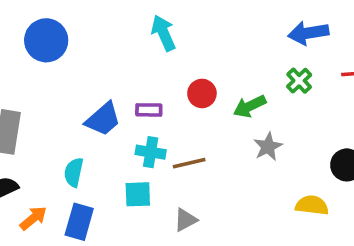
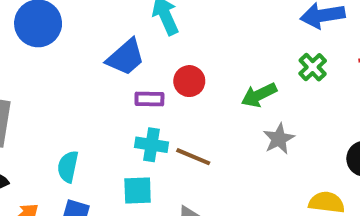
red circle: (202, 93) -> (189, 81), moved
blue trapezoid: (103, 119) -> (126, 57), moved
brown line: (189, 163) -> (193, 157), turned 36

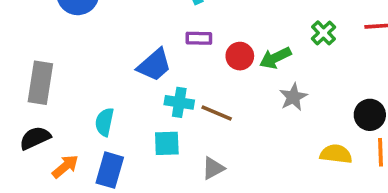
blue trapezoid: (126, 57) -> (154, 65), moved
red circle: (189, 81) -> (240, 56), moved
purple rectangle: (149, 99) -> (199, 38), moved

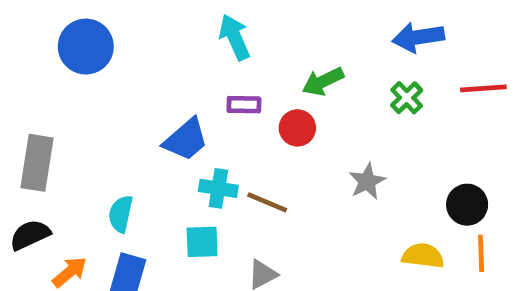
green arrow: (275, 58) -> (323, 81), moved

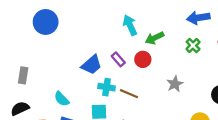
cyan arrow: (235, 37) -> (130, 25), moved
purple rectangle: (244, 105) -> (118, 59), moved, turned 48
gray rectangle: (37, 163) -> (23, 75), size x0.7
cyan semicircle: (121, 214) -> (62, 99), turned -56

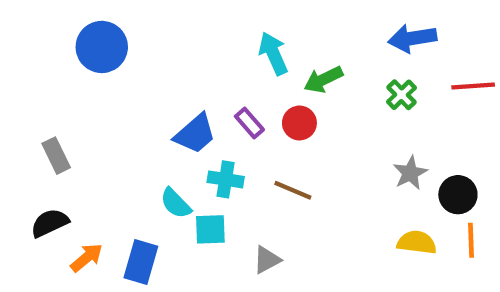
gray rectangle: (23, 75) -> (56, 156), turned -35
gray star: (175, 84) -> (410, 173), moved
brown line: (129, 94) -> (293, 190), moved
cyan semicircle: (62, 99) -> (176, 203), moved

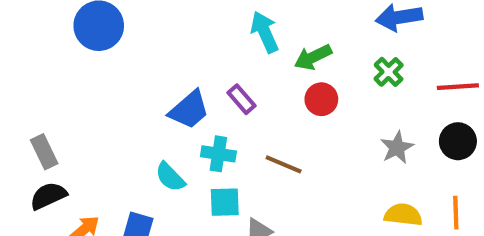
red line: (473, 86) -> (458, 87), moved
red circle: (299, 123) -> (321, 99), moved
gray rectangle: (56, 156) -> (44, 152), moved
black circle: (458, 195) -> (458, 141), moved
cyan square: (210, 229) -> (225, 202), moved

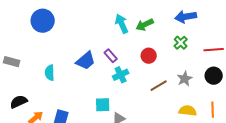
green arrow: (313, 57) -> (145, 25), moved
gray rectangle: (44, 152) -> (12, 62), moved, turned -49
cyan cross: (218, 154) -> (121, 75), moved, turned -35
brown line: (284, 164) -> (159, 86), moved, turned -54
cyan semicircle: (170, 177) -> (50, 73), moved, turned 42

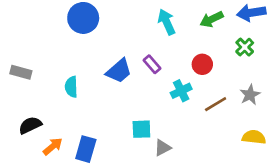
blue circle: (43, 21) -> (83, 18), moved
green arrow: (145, 25) -> (212, 19), moved
cyan cross: (121, 75) -> (181, 91), moved

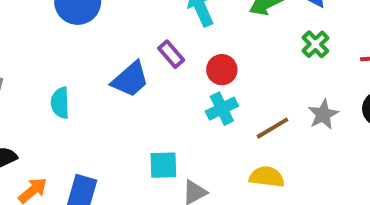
purple rectangle: (152, 64) -> (171, 54), moved
red circle: (202, 64) -> (222, 70), moved
yellow semicircle: (254, 137) -> (267, 177), moved

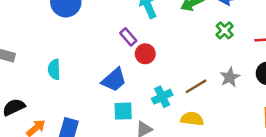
red circle: (222, 70) -> (145, 54), moved
blue trapezoid: (130, 79) -> (114, 80), moved
cyan cross: (222, 109) -> (162, 97), moved

